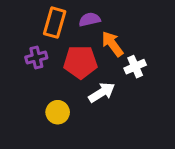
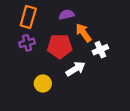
orange rectangle: (55, 23) -> (28, 17), moved

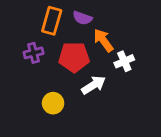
purple semicircle: (67, 15) -> (82, 18), turned -147
orange rectangle: (28, 17) -> (52, 21), moved

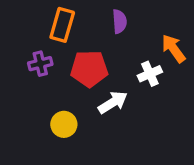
purple semicircle: (82, 18) -> (120, 21), moved, turned -114
orange arrow: (103, 40) -> (173, 48), moved

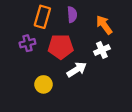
purple semicircle: (120, 21) -> (72, 15), moved
orange arrow: (173, 48) -> (104, 25), moved

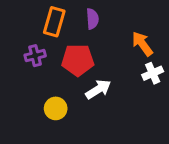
orange arrow: (104, 25) -> (142, 44), moved
white cross: (102, 50) -> (153, 73), moved

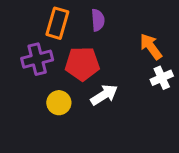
purple cross: (35, 56) -> (37, 59), size x1.4
yellow circle: (56, 108) -> (59, 103), moved

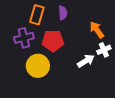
white arrow: (104, 95) -> (86, 61), moved
yellow circle: (59, 103) -> (38, 66), size x1.5

